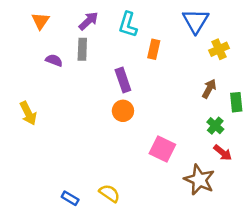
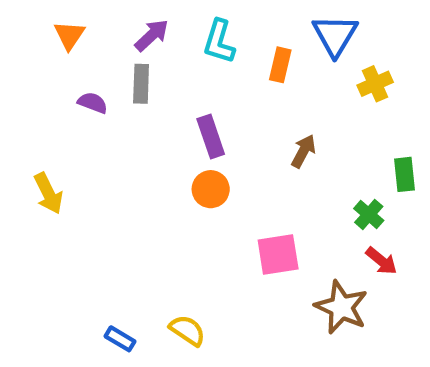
orange rectangle: (154, 49) -> (280, 65), moved
brown arrow: (209, 89) -> (303, 151), moved
pink square: (162, 149) -> (278, 255), turned -35

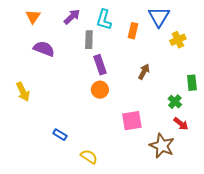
gray rectangle: (141, 84) -> (89, 40), moved
purple semicircle: (93, 103) -> (44, 49), size x1.5
blue rectangle: (120, 339) -> (60, 135), moved

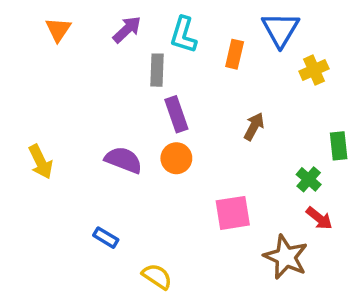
purple semicircle: (44, 49) -> (123, 160), moved

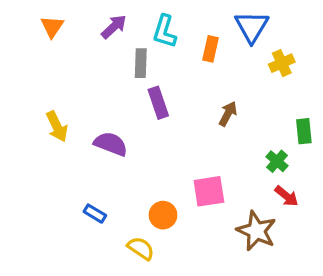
orange circle: (176, 158) -> (163, 215), moved
yellow arrow: (41, 162) -> (57, 126), moved

